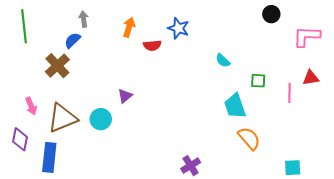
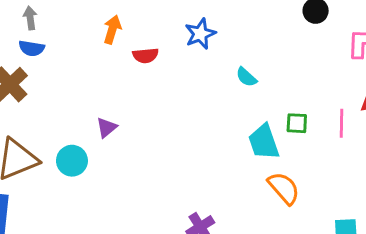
gray arrow: (84, 19) -> (30, 18), moved
blue star: (178, 28) -> (200, 34), moved, turned 30
blue semicircle: (72, 40) -> (32, 48), turned -126
green square: (258, 81) -> (297, 123), moved

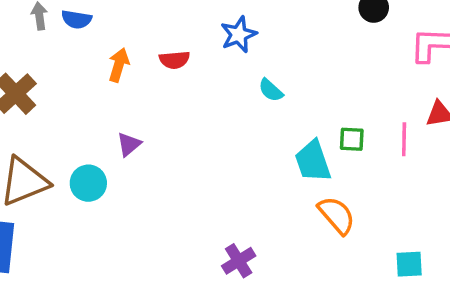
orange arrow: (112, 30) -> (119, 65), moved
blue semicircle: (32, 48) -> (77, 19), moved
cyan semicircle: (246, 77) -> (271, 90), moved

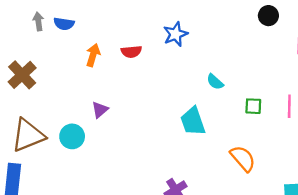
cyan semicircle: (271, 90) -> (215, 82), moved
cyan trapezoid: (313, 161) -> (193, 121), moved

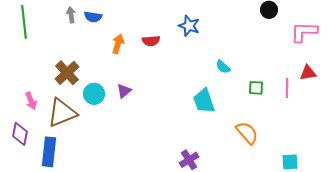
blue star: (175, 34) -> (189, 26), turned -30
brown cross: (22, 75) -> (67, 73), moved
cyan circle: (72, 136) -> (94, 94), moved

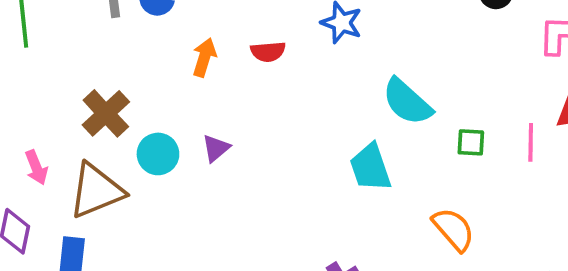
cyan semicircle: (223, 67) -> (407, 102), size x1.8

